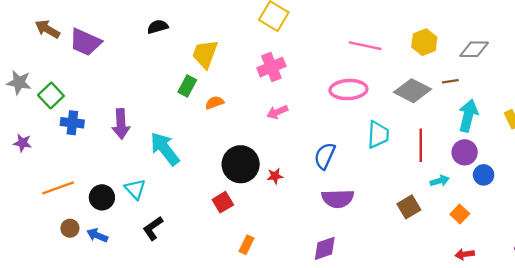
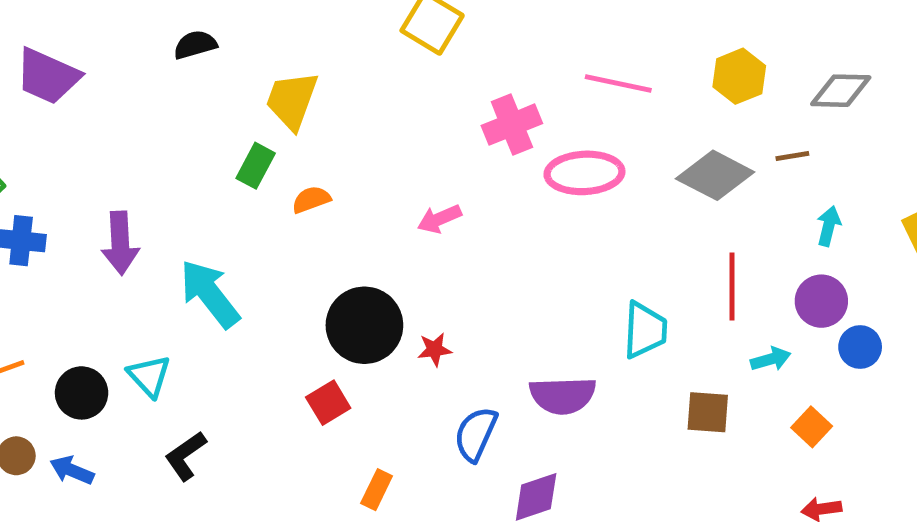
pink cross: (271, 67) -> (512, 125), moved
cyan arrow: (468, 116) -> (829, 226), size x0.6
cyan trapezoid: (378, 135) -> (645, 330), moved
blue semicircle: (325, 156) -> (476, 434), moved
brown square: (409, 207) -> (708, 412), turned 35

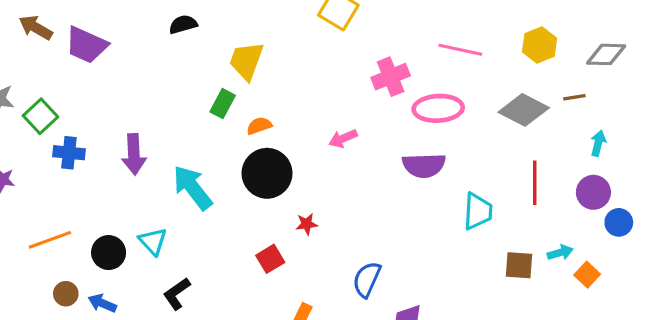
black circle: (364, 325) -> (267, 173), moved
red star: (435, 349) -> (307, 224), moved
cyan arrow: (771, 359) -> (560, 253), moved
purple semicircle: (563, 395) -> (424, 165), moved

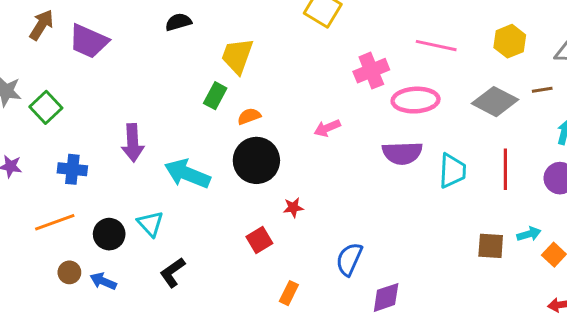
brown arrow: (36, 28) -> (41, 25), turned 92
blue cross: (69, 153) -> (72, 169), moved
cyan arrow: (193, 188) -> (187, 174), turned -30
cyan trapezoid: (478, 211) -> (452, 171), moved

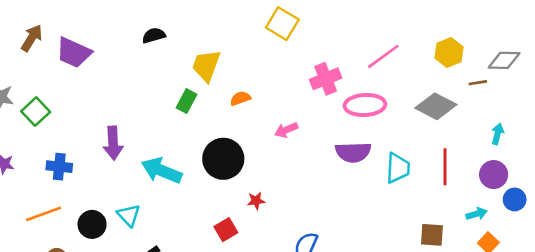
pink line: (436, 46) -> (383, 56), turned -48
brown line: (542, 90) -> (478, 83), moved
orange semicircle: (249, 116) -> (240, 98), moved
cyan arrow: (529, 234) -> (477, 214), moved

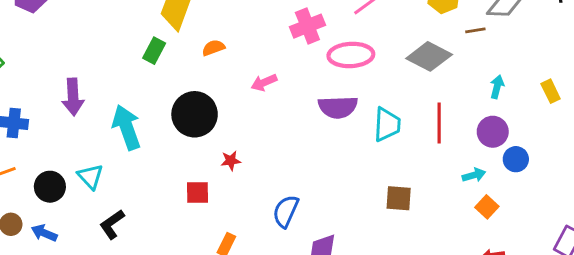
cyan arrow: (162, 171) -> (127, 127), turned 48
red square: (226, 230) -> (197, 192), turned 30
brown square: (432, 235) -> (399, 198), moved

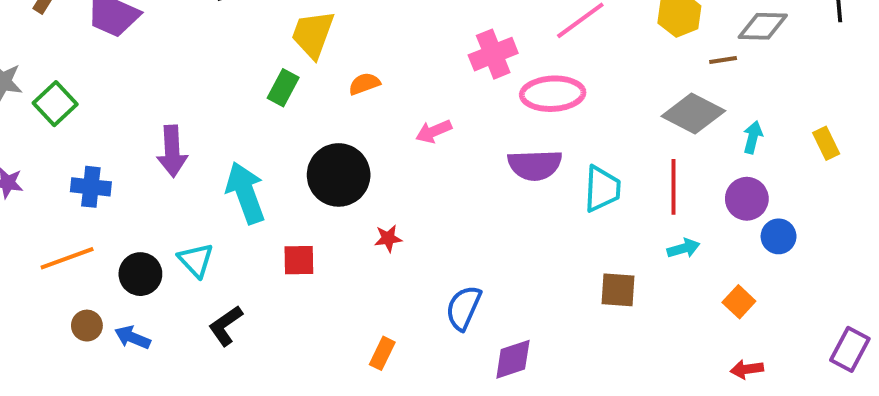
gray diamond: (429, 56) -> (693, 114), moved
cyan arrow: (474, 175) -> (683, 248), moved
red square: (197, 192) -> (299, 260), moved

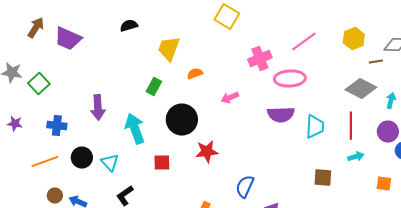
green rectangle: (283, 88) -> (154, 86), moved
red star: (388, 238) -> (207, 152), size x1.6
black circle: (140, 274) -> (82, 158), moved
orange square: (739, 302) -> (384, 184), turned -35

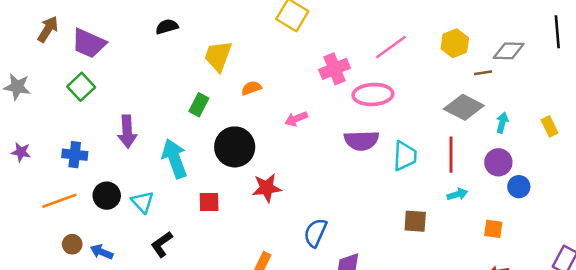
green square: (39, 84) -> (81, 87), moved

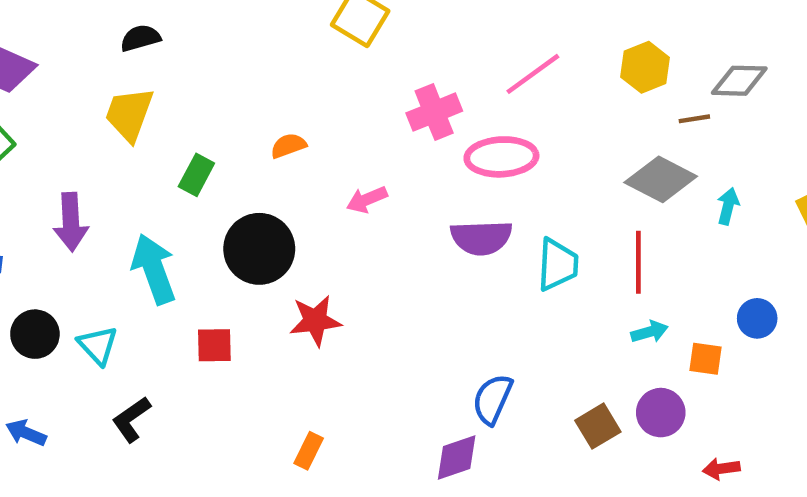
yellow trapezoid: (218, 56) -> (129, 114), moved
purple circle: (498, 162) -> (661, 413), moved
brown square: (415, 221) -> (598, 426), moved, turned -35
orange square: (493, 229) -> (706, 359), moved
blue semicircle: (315, 233) -> (492, 399), moved

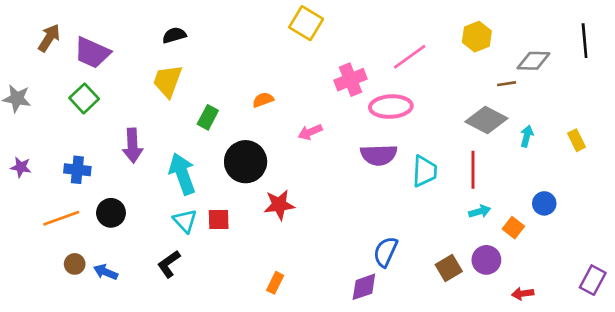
yellow hexagon: (645, 67) -> (477, 37), moved
cyan triangle: (98, 345) -> (185, 221), moved
orange square: (706, 359) -> (513, 228), turned 30

